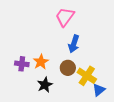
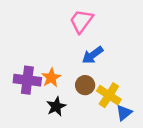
blue arrow: (74, 44) -> (93, 55), turned 36
purple cross: (22, 64) -> (27, 80), size x1.5

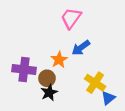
orange star: (51, 78) -> (59, 60), moved
brown circle: (85, 85) -> (47, 78), moved

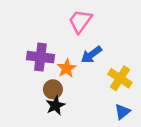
purple cross: (24, 70) -> (40, 57), moved
yellow cross: (95, 83) -> (120, 78), moved

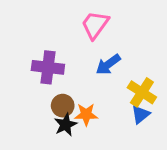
orange star: (67, 68) -> (86, 114), moved, turned 30
blue triangle: (122, 112) -> (141, 114), moved

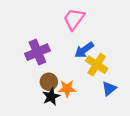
purple cross: (48, 67) -> (37, 52), turned -30
yellow cross: (142, 92) -> (97, 65), moved

